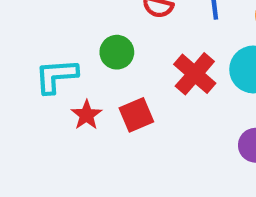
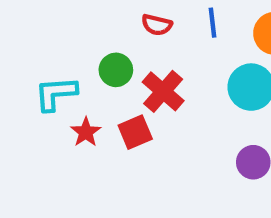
red cross: (195, 74) -> (163, 91), moved

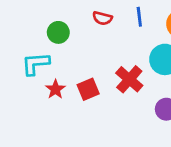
green circle: (116, 70) -> (58, 32), moved
red cross: (163, 91) -> (129, 79), moved

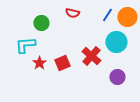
blue line: (139, 17) -> (107, 15), moved, turned 40

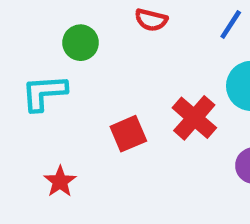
red star: (39, 63) -> (60, 181), moved

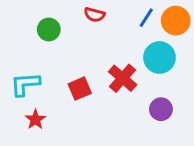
cyan L-shape: (44, 93) -> (25, 84), moved

